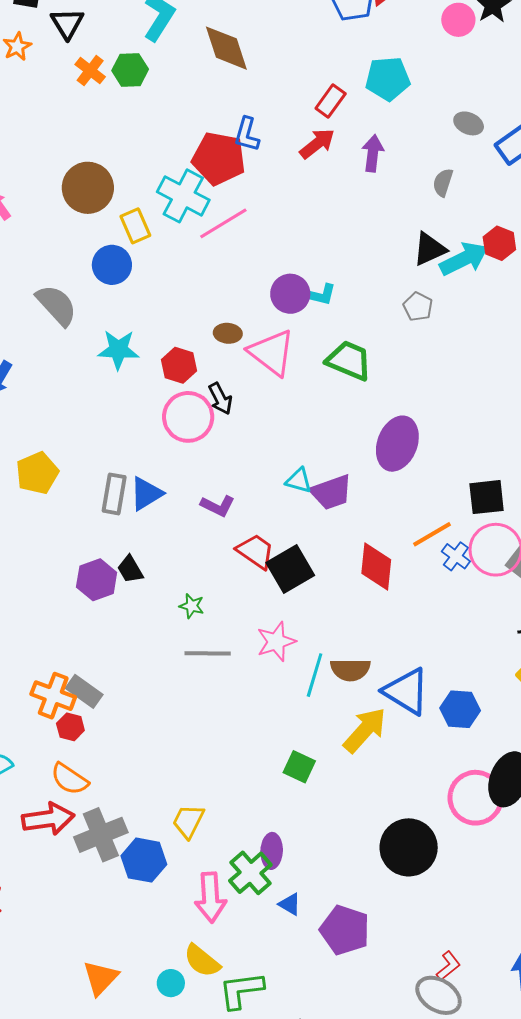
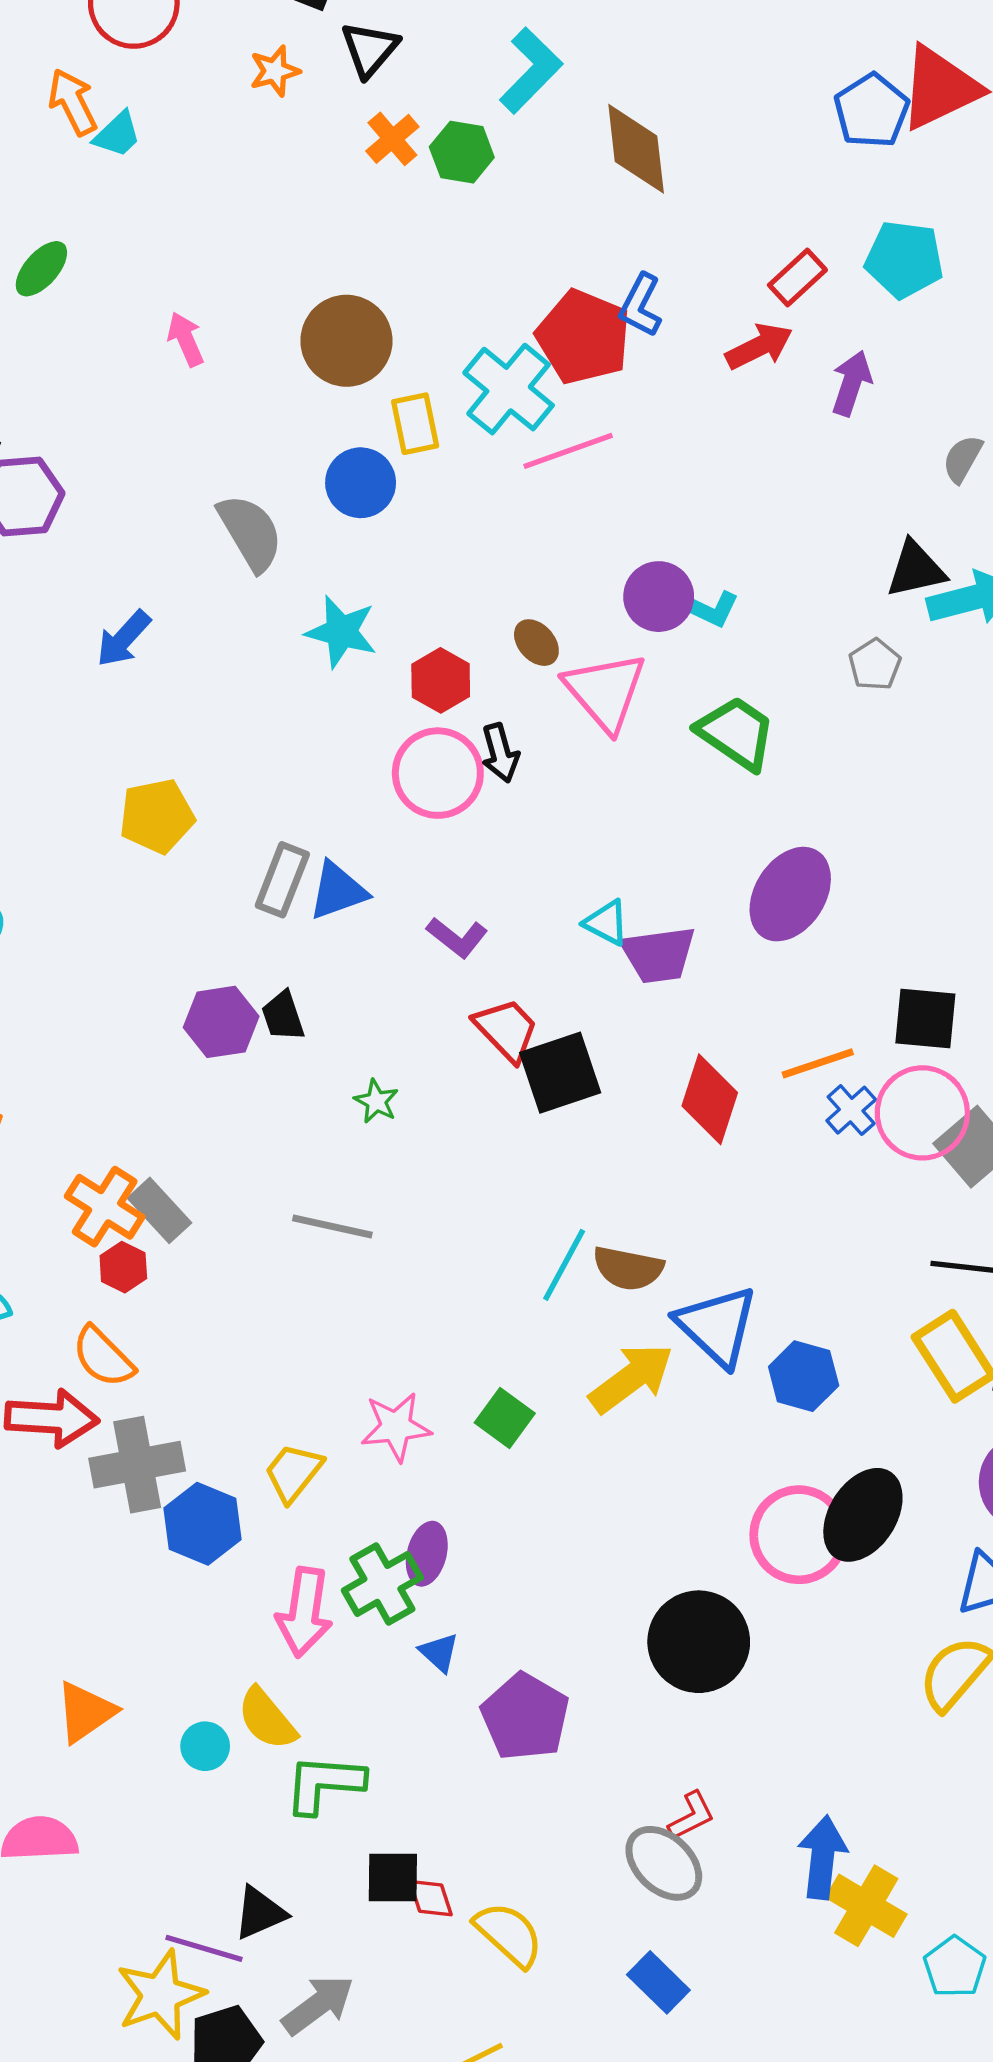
brown ellipse: (228, 333) -> (536, 643), turned 32
pink star: (276, 642) -> (396, 1427), moved
gray line: (208, 653) -> (332, 1227), moved
black circle: (409, 847) -> (699, 1642), moved

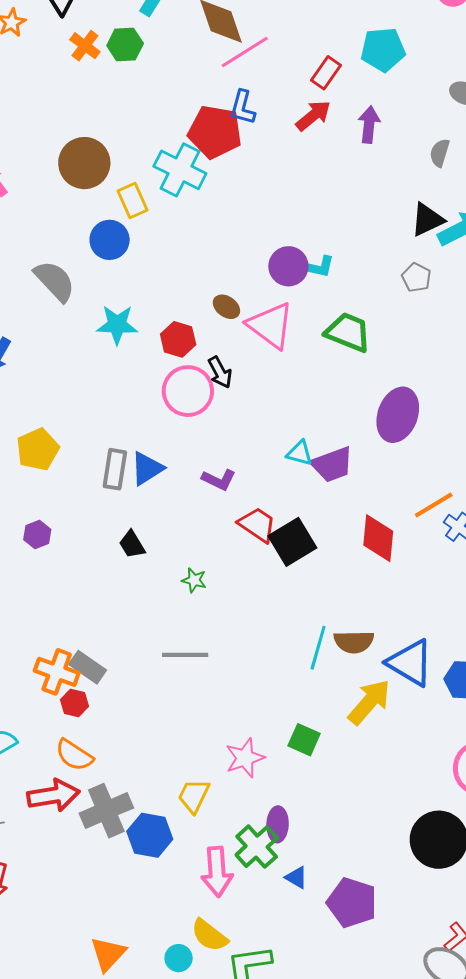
pink line: (568, 451) -> (245, 52), moved
purple hexagon: (221, 1022) -> (37, 535), moved, size x0.7

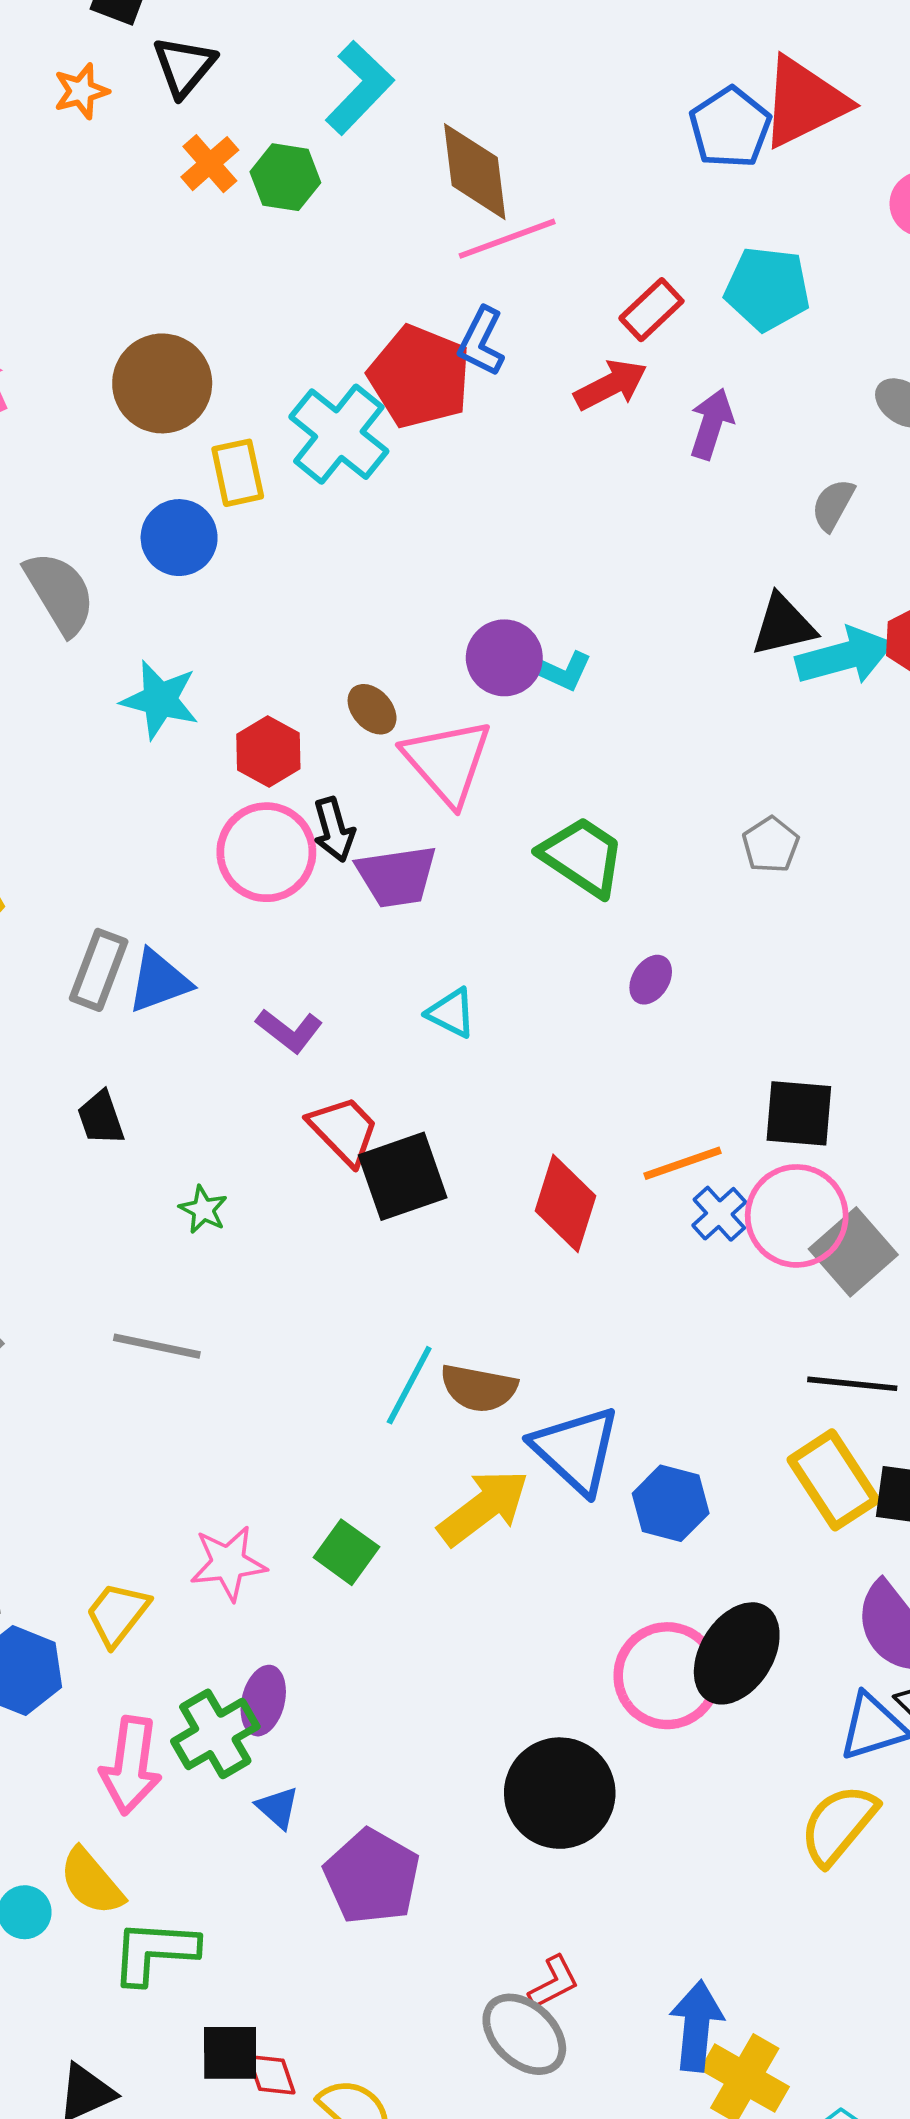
gray pentagon: (416, 277) -> (771, 845), moved
green trapezoid: (348, 332) -> (582, 856), moved
purple ellipse: (398, 415) -> (651, 980), size x0.5
purple trapezoid: (332, 464) -> (397, 876), moved

